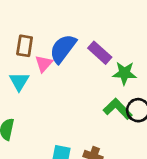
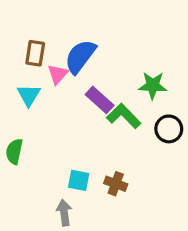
purple rectangle: (100, 53) -> (100, 100), moved
green L-shape: (118, 109) -> (124, 116), moved

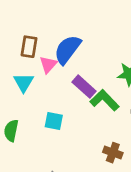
cyan square: (79, 180) -> (54, 121), moved
brown cross: (116, 184) -> (113, 153), moved

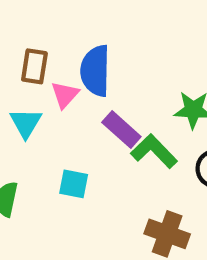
blue semicircle: (67, 49) -> (95, 71), turned -36
brown cross: (113, 153) -> (167, 234), size x1.4

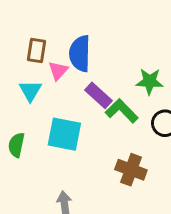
cyan square: (74, 184) -> (64, 134), size x1.6

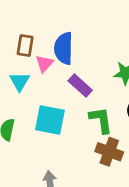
green L-shape: (122, 111) -> (101, 120), moved, turned 36

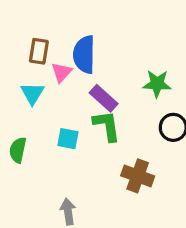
cyan square: (50, 120) -> (68, 139), size x0.6
green L-shape: (101, 120) -> (107, 126), moved

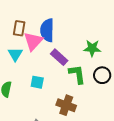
pink triangle: (62, 72) -> (33, 41), size x1.5
green L-shape: (107, 126) -> (77, 74), moved
brown cross: (138, 176) -> (66, 105), moved

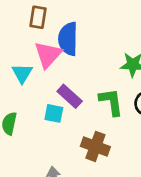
brown rectangle: (19, 28) -> (38, 17), moved
purple rectangle: (59, 57) -> (70, 96), moved

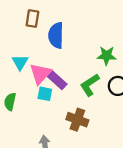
pink triangle: (48, 55) -> (40, 74), moved
green L-shape: (111, 102) -> (90, 85), turned -115

